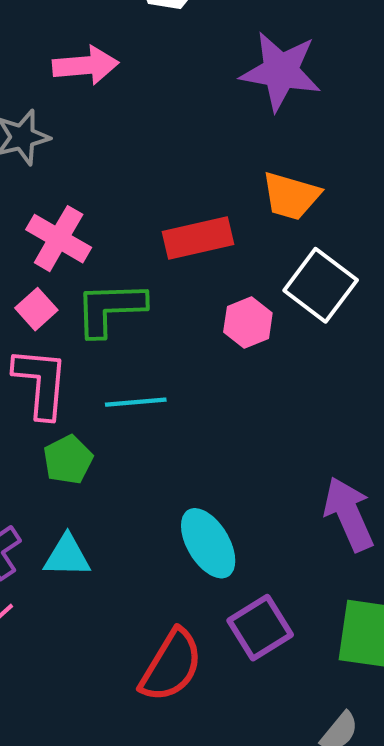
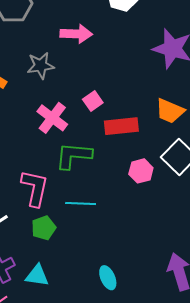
pink square: (36, 309) -> (93, 101), moved
cyan ellipse: (208, 543) -> (108, 278), size x0.7

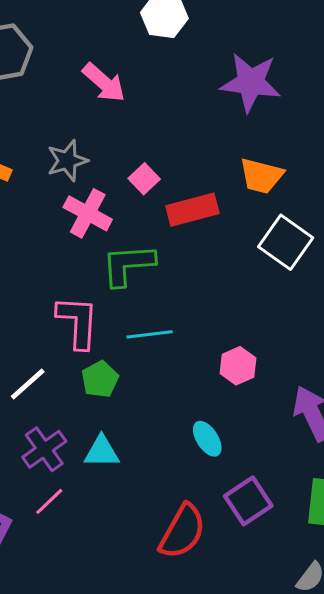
pink arrow: (76, 34) -> (104, 83), turned 48
gray star: (41, 66) -> (67, 161), moved
pink hexagon: (141, 171) -> (238, 366), moved

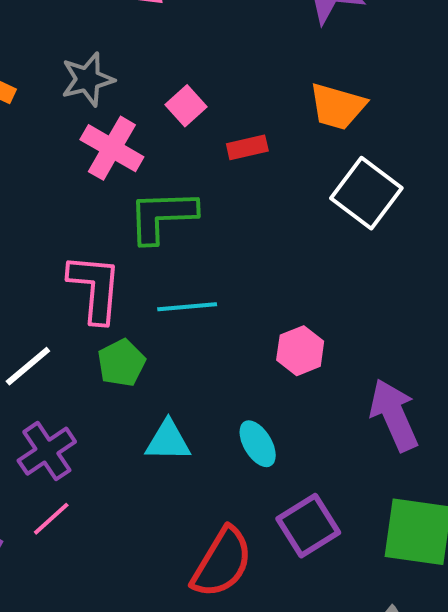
red rectangle: (192, 210) -> (247, 147), size x0.6
cyan triangle: (102, 452) -> (168, 441), moved

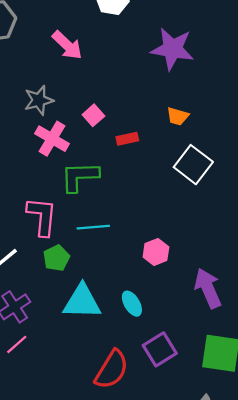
orange trapezoid: (337, 106) -> (178, 116), size x0.7
cyan triangle: (168, 441) -> (82, 302), size x1.5

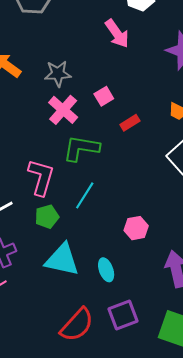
pink arrow: (67, 45) -> (117, 34), moved
red rectangle: (127, 139) -> (130, 123), turned -30
cyan line: (93, 227) -> (85, 195), turned -64

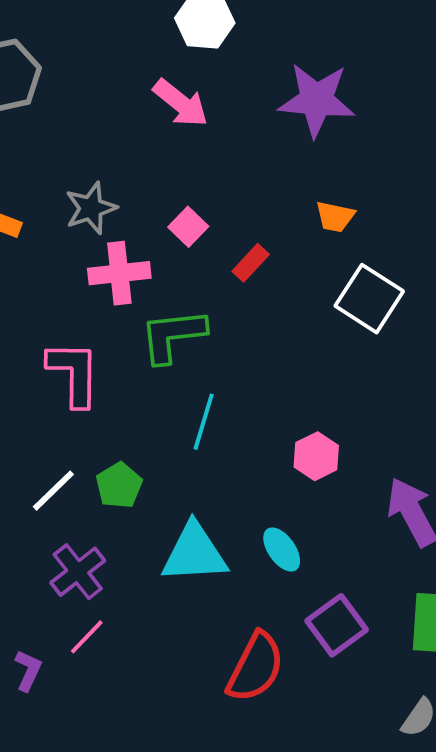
pink cross: (63, 110) -> (119, 273), turned -32
pink L-shape: (41, 177) -> (74, 374), moved
green pentagon: (47, 217) -> (119, 485), moved

